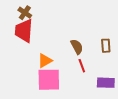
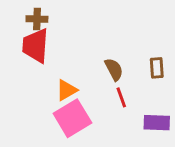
brown cross: (25, 13) -> (37, 19), turned -32
pink square: (49, 80) -> (72, 118), turned -30

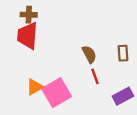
orange triangle: (67, 90) -> (35, 87), moved
purple rectangle: (157, 123) -> (123, 96), turned -30

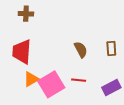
red trapezoid: (28, 36) -> (22, 52), moved
red line: (95, 76) -> (79, 80), moved, turned -64

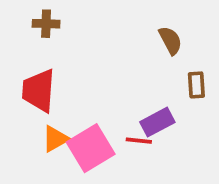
brown semicircle: (81, 50) -> (170, 40), moved
purple rectangle: (111, 88) -> (157, 122), moved

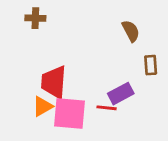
red trapezoid: (39, 91) -> (54, 82), moved
pink square: (91, 148) -> (70, 113), turned 36

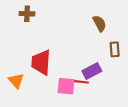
orange triangle: (42, 106) -> (16, 81), moved, turned -42
pink square: (70, 113) -> (66, 86), moved, size x0.7

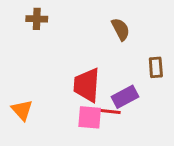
brown semicircle: (99, 23) -> (121, 29), moved
red trapezoid: (41, 62) -> (87, 85), moved

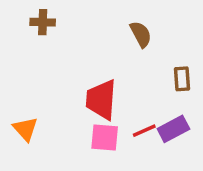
purple rectangle: (125, 97) -> (173, 129), moved
red line: (110, 112) -> (144, 131), moved, turned -30

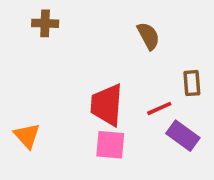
purple rectangle: (173, 129) -> (183, 136), turned 64
red line: (144, 131) -> (159, 108), moved

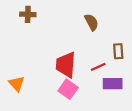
purple rectangle: (183, 136) -> (113, 84), turned -36
pink square: (110, 145) -> (68, 89), turned 30

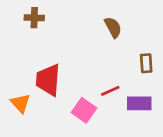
red trapezoid: (66, 65) -> (48, 80), moved
red line: (98, 67) -> (110, 91), moved

